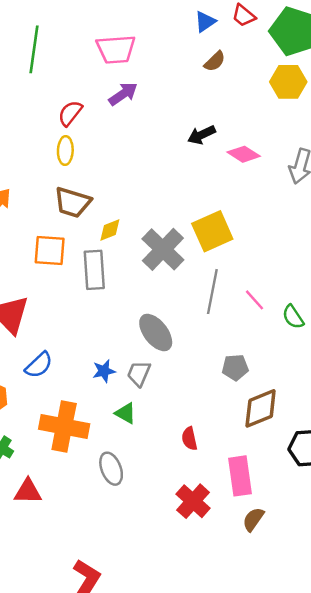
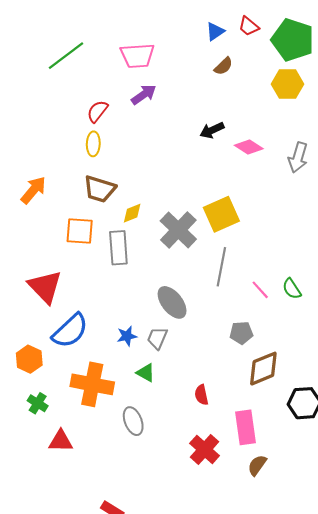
green line: (34, 49) -> (66, 56), turned 45
pink line: (254, 300) -> (260, 290), moved
blue semicircle: (39, 365) -> (70, 331), size x1.5

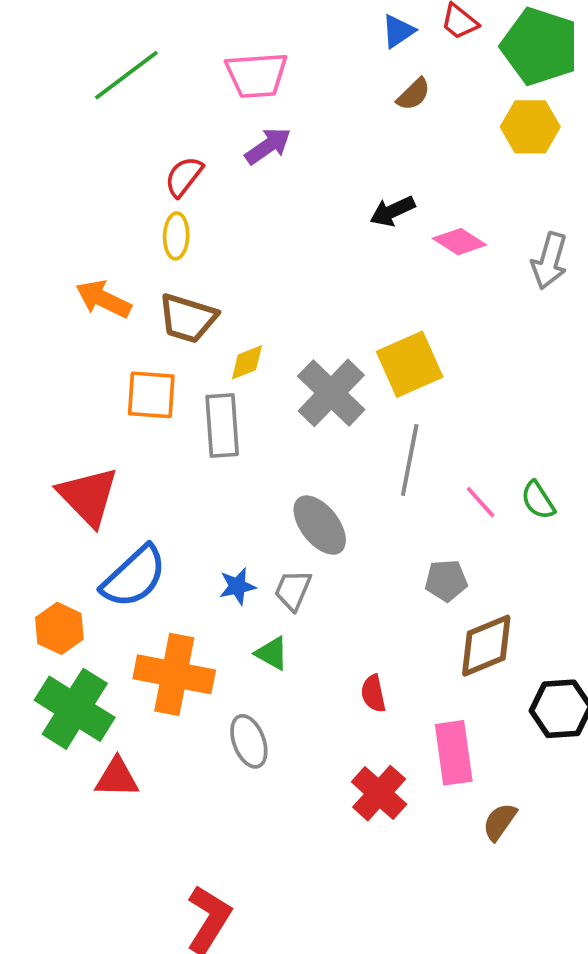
orange arrow: (33, 190) -> (103, 299), moved, turned -104
green cross: (38, 403) -> (75, 709), size x2.0
brown semicircle: (257, 465) -> (500, 822), moved

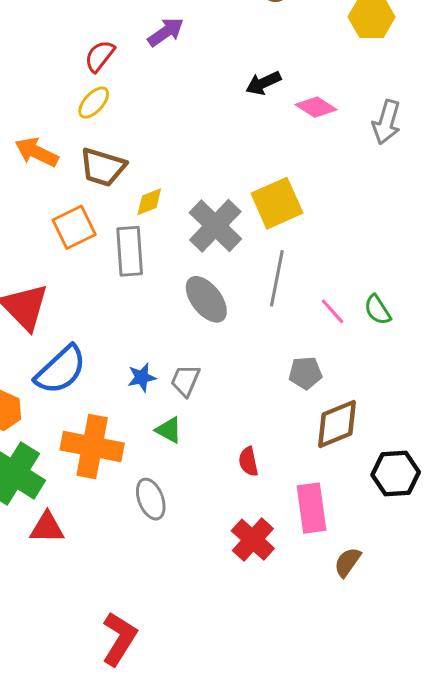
yellow ellipse: (176, 236) -> (94, 103), turned 40
orange square: (151, 395) -> (74, 227), turned -30
gray ellipse: (320, 525) -> (206, 299), moved

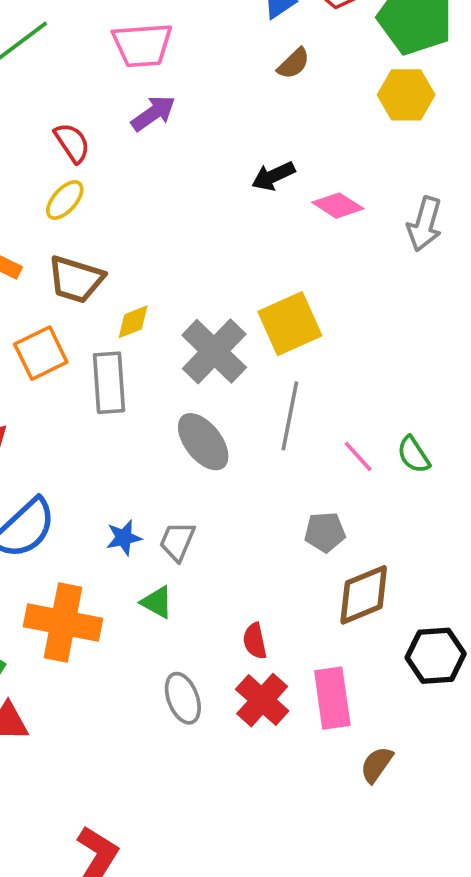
red semicircle: (100, 56) -> (72, 143), turned 108
gray ellipse: (151, 499) -> (183, 698), moved
red cross: (253, 540) -> (262, 700), moved

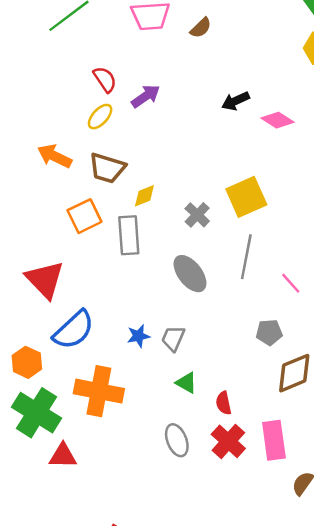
brown semicircle: (294, 63) -> (201, 28), moved
purple arrow: (153, 113) -> (146, 96), moved
gray cross: (214, 351) -> (197, 215), size x0.6
green triangle: (157, 602) -> (186, 383), moved

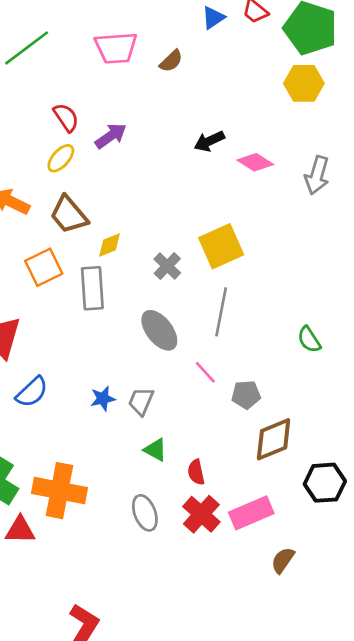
brown trapezoid: (107, 168) -> (69, 215), turned 33
pink line: (291, 283) -> (205, 372), moved
blue semicircle: (74, 330) -> (32, 392), size x0.7
orange cross: (99, 391) -> (60, 491), moved
pink rectangle: (274, 440) -> (251, 513), turned 75

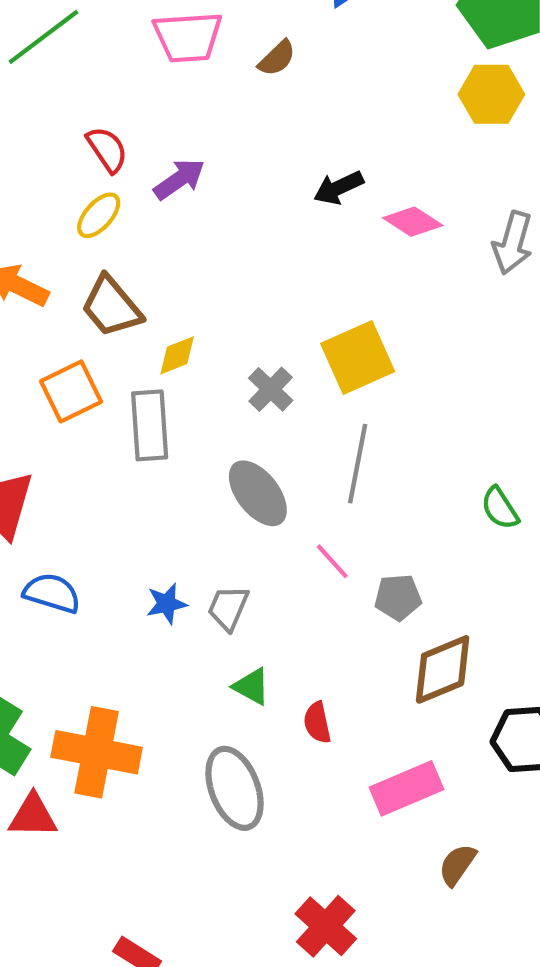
blue semicircle: (32, 392) -> (52, 593), turned -120
gray ellipse: (145, 513) -> (235, 788), size x1.4
red cross: (201, 514) -> (326, 926), moved

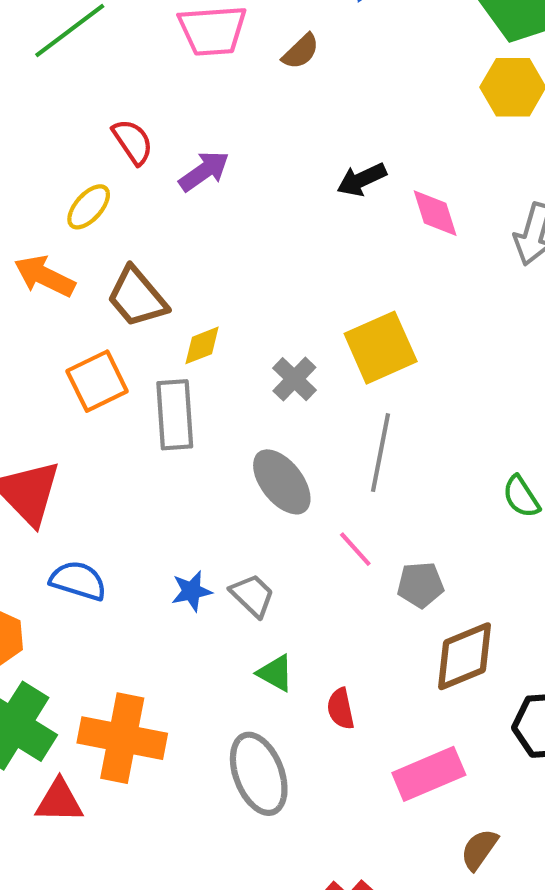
yellow ellipse: (99, 215) -> (89, 207), moved
pink diamond: (413, 222) -> (435, 213), turned 40
gray trapezoid: (228, 608) -> (252, 595), turned 111

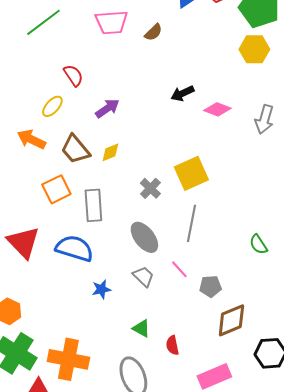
purple arrow: (204, 171) -> (107, 108), moved
pink diamond: (435, 213) -> (217, 109), turned -52
yellow diamond: (202, 345) -> (110, 152), moved
blue semicircle: (78, 581) -> (74, 248), moved, size x1.4
gray trapezoid: (252, 595) -> (143, 276), moved

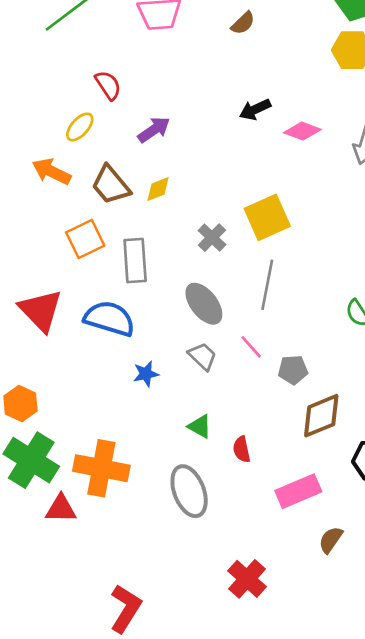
brown semicircle: (153, 32) -> (243, 23), moved

